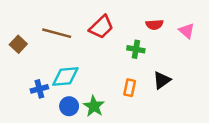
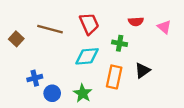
red trapezoid: (101, 27) -> (89, 24), turned -70
cyan diamond: (65, 77) -> (87, 56), moved
orange rectangle: (130, 88) -> (114, 77), size x1.5
blue circle: (69, 106) -> (52, 93), moved

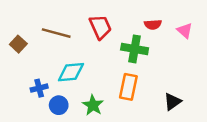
green cross: (120, 43) -> (135, 49), size x1.5
cyan diamond: (87, 56) -> (71, 72), moved
black triangle: (142, 70) -> (172, 102), moved

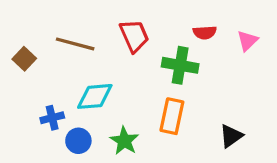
pink triangle: (185, 31) -> (247, 41), turned 35

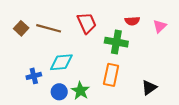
brown square: (24, 59) -> (21, 28), moved
blue circle: (78, 141) -> (59, 92), moved

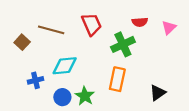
brown square: (21, 28) -> (22, 42), moved
green cross: (116, 42) -> (123, 44), turned -35

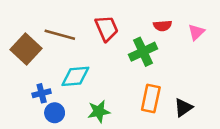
brown square: (22, 42) -> (26, 49), size x1.6
orange rectangle: (117, 79) -> (151, 98), moved
green star: (85, 96) -> (99, 111), turned 30
blue circle: (62, 97) -> (55, 113), moved

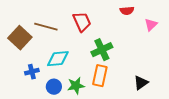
red semicircle: (162, 26) -> (127, 11), moved
green cross: (143, 52) -> (102, 50), moved
orange rectangle: (151, 98) -> (100, 76), moved
blue circle: (55, 113) -> (54, 87), moved

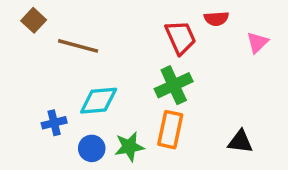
red trapezoid: (82, 22) -> (180, 37), moved
brown square: (20, 38) -> (34, 20), moved, size x0.6
black triangle: (141, 83) -> (240, 142), turned 42

